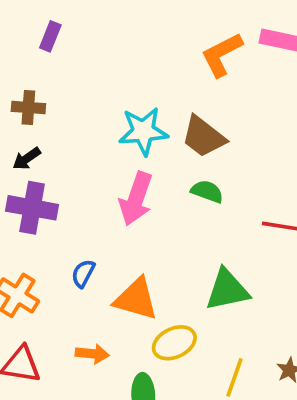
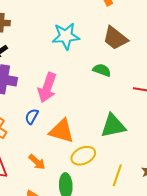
brown trapezoid: (203, 137) -> (115, 38), moved
pink arrow: (136, 199) -> (47, 88), moved
orange arrow: (92, 354) -> (37, 162), turned 36

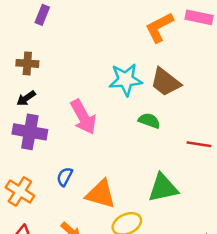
cyan star: (66, 36) -> (126, 80), moved
pink arrow: (47, 88) -> (83, 117), moved, turned -48

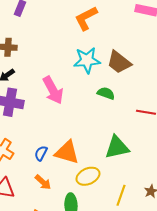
orange L-shape: (159, 27) -> (86, 18), moved
blue semicircle: (65, 177) -> (41, 153), moved

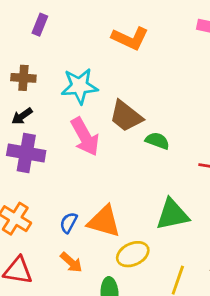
orange L-shape: (86, 18) -> (130, 38), turned -128
cyan star: (87, 60) -> (79, 86), moved
brown trapezoid: (119, 62) -> (126, 116), moved

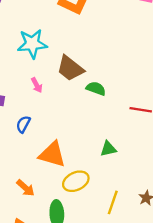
pink arrow: (85, 137) -> (37, 85), size x0.5
green triangle: (172, 215) -> (108, 149), size x0.6
blue semicircle: (69, 223) -> (23, 124), moved

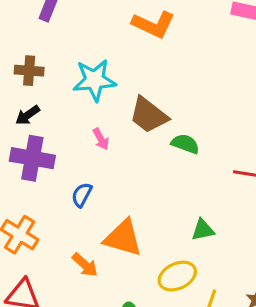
yellow ellipse: (76, 181) -> (177, 276), moved
orange arrow: (26, 188) -> (85, 265), moved

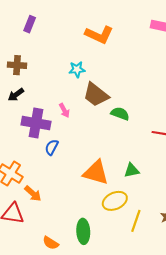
cyan star: (94, 80) -> (77, 69), moved, size x0.6
purple cross: (32, 158) -> (36, 123), moved
orange triangle: (123, 238) -> (96, 172), moved
orange arrow: (85, 265) -> (33, 194), moved

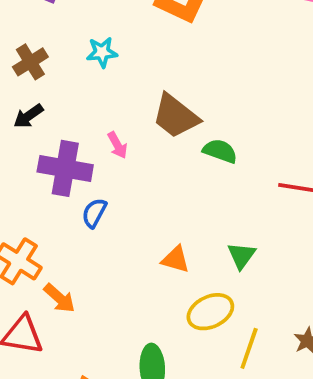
brown cross: (17, 65) -> (30, 62), turned -36
cyan star: (77, 69) -> (102, 52), moved
green triangle: (132, 170) -> (241, 256), turned -42
orange triangle: (96, 172) -> (176, 259), size x0.6

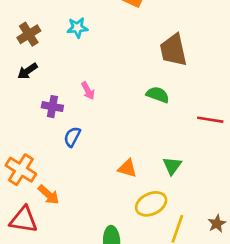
brown trapezoid: (176, 116) -> (173, 50), moved, turned 40
purple cross: (65, 168) -> (52, 107), size x0.6

